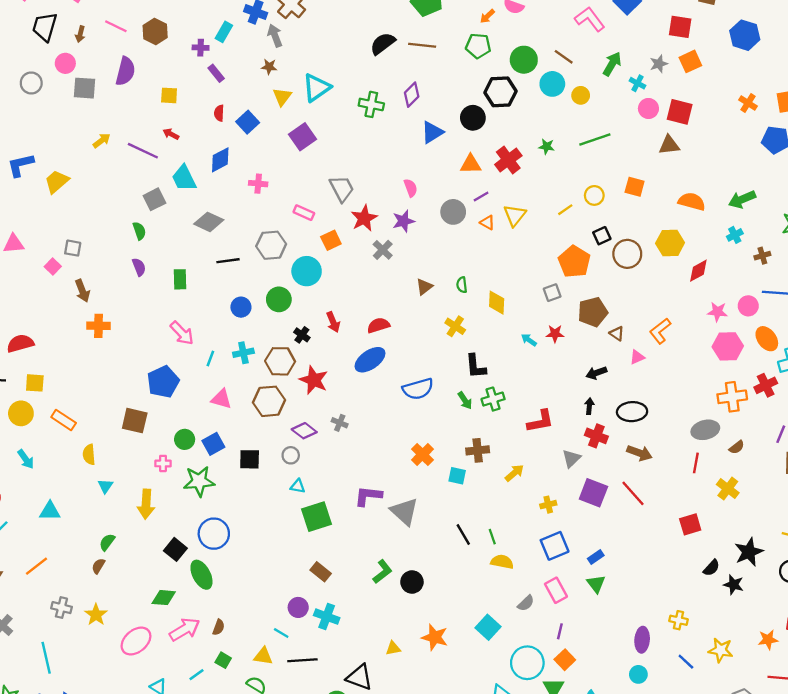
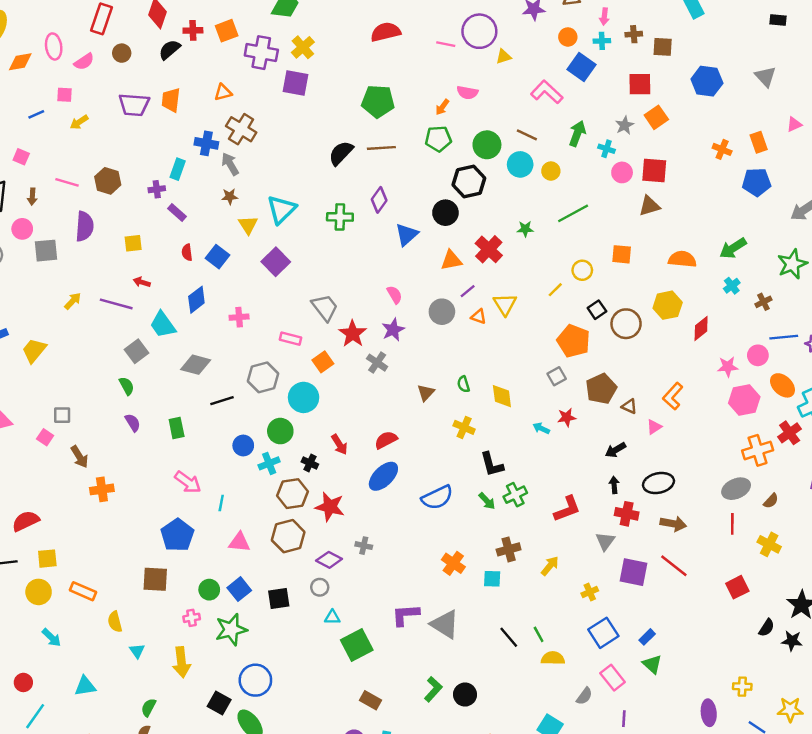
cyan cross: (243, 353) -> (269, 463), moved

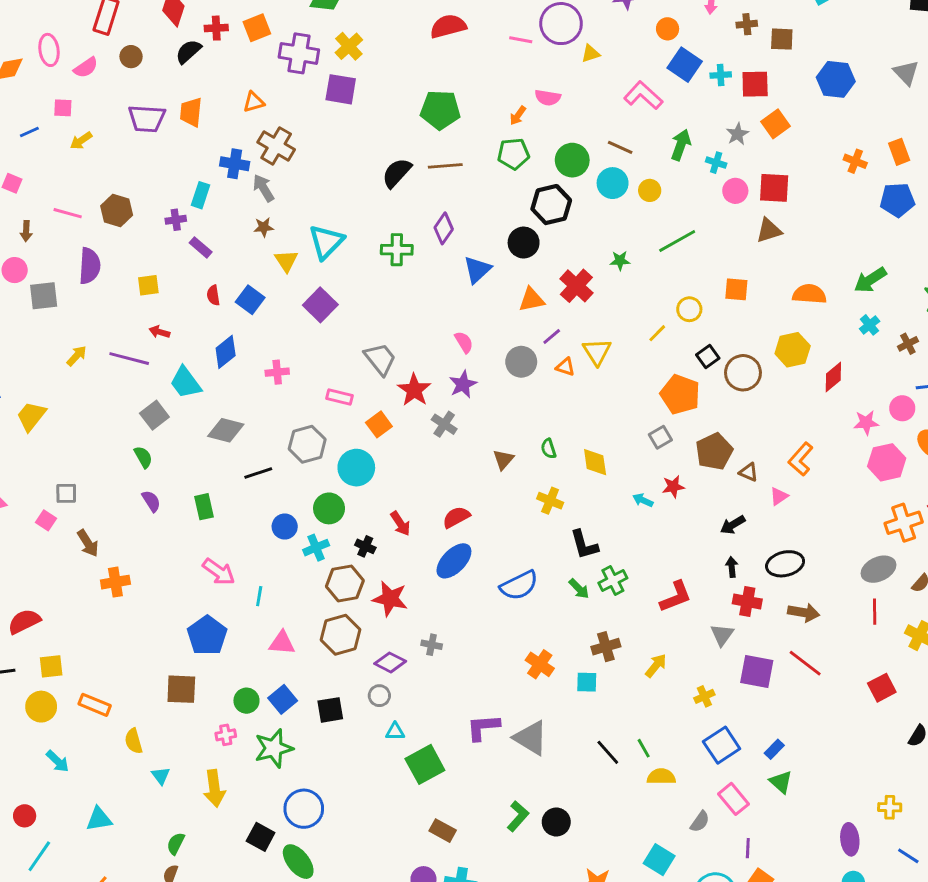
cyan cross: (602, 41) -> (721, 75), moved

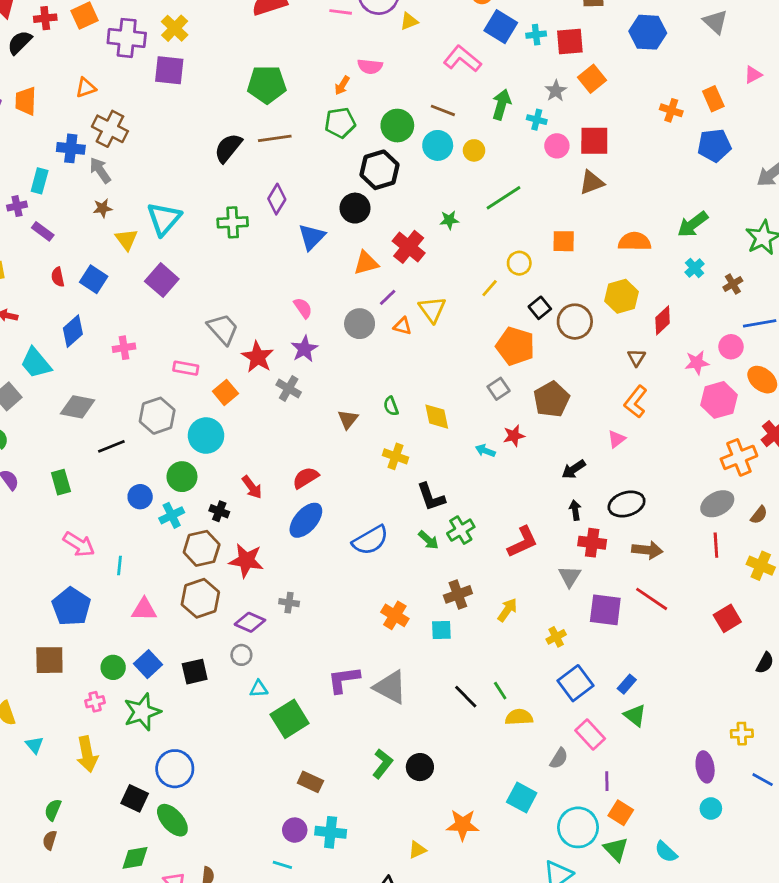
brown triangle: (749, 472) -> (636, 358), moved, turned 42

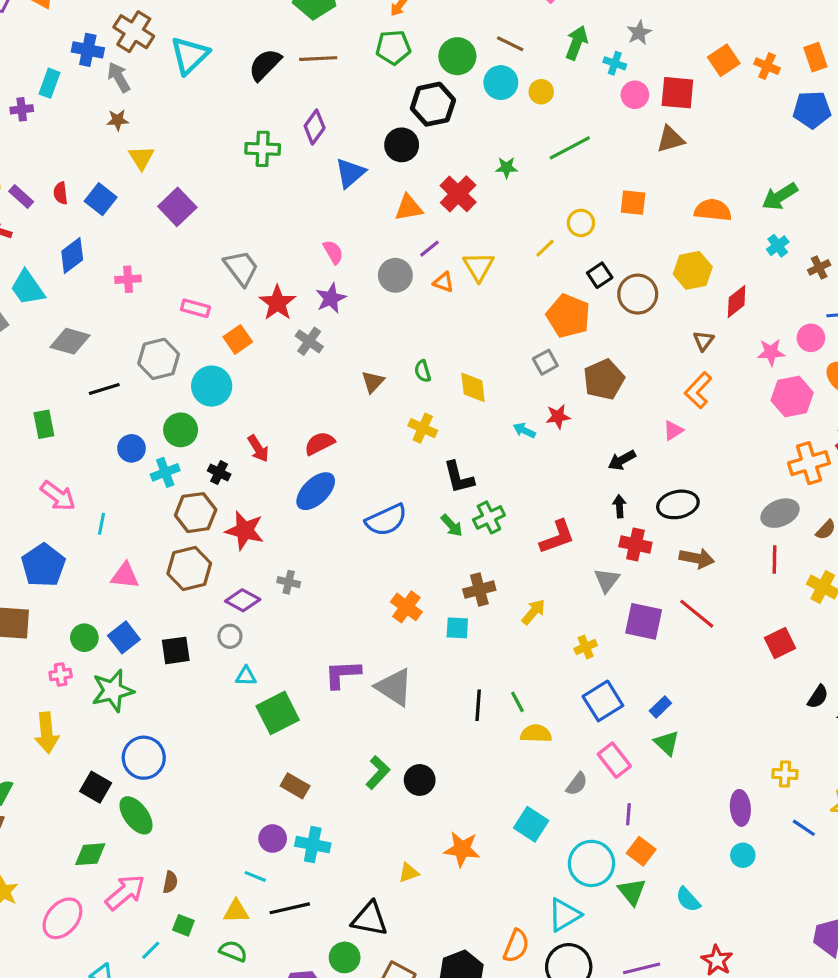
orange square: (592, 79) -> (724, 60), moved
cyan triangle: (164, 219) -> (190, 55), moved
purple rectangle: (43, 231) -> (21, 196), moved
black line: (466, 697) -> (478, 705), turned 44

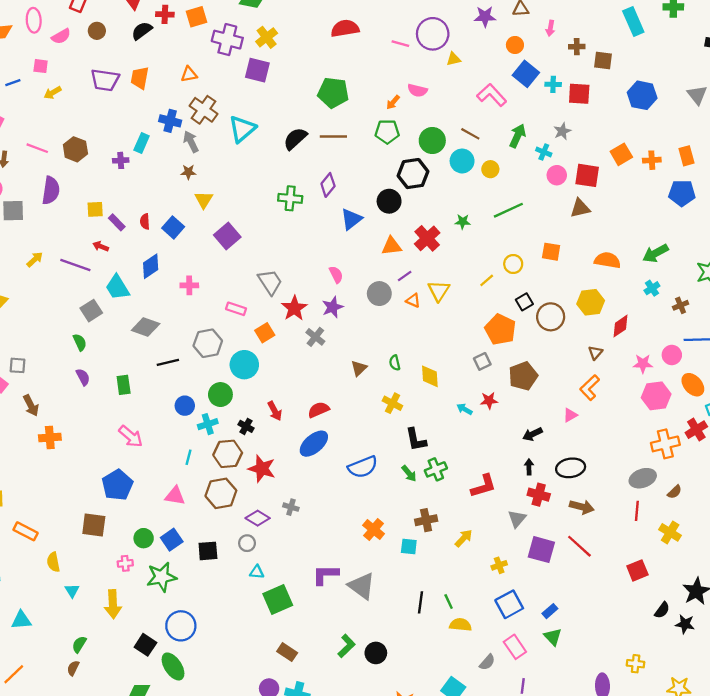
orange cross: (767, 66) -> (652, 160), turned -30
cyan line: (102, 524) -> (188, 457), moved

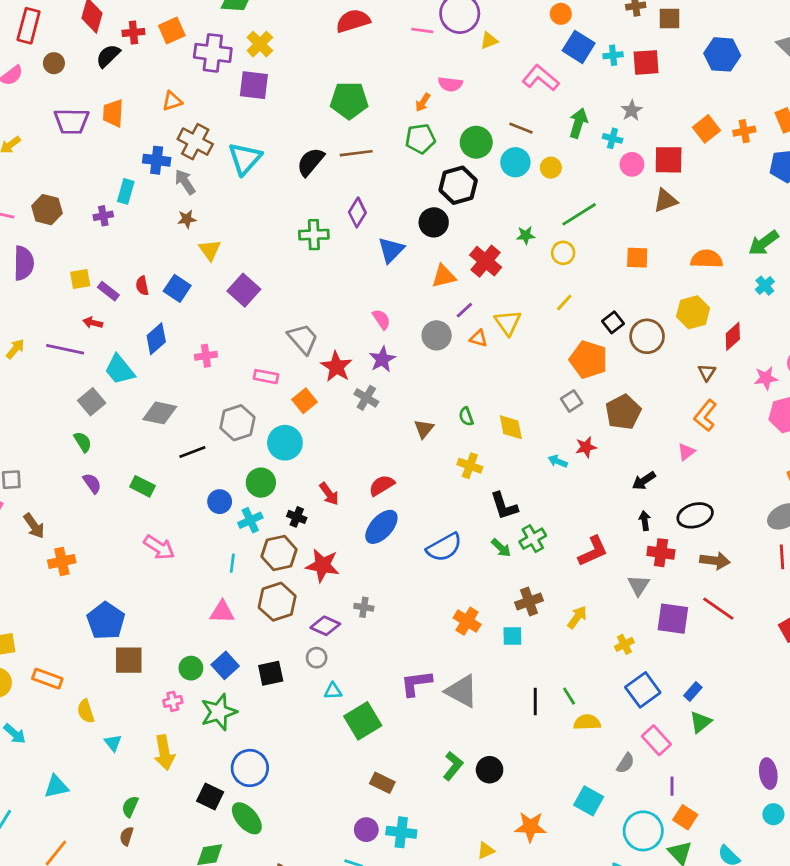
yellow circle: (513, 264) -> (563, 253), moved
green rectangle: (124, 385) -> (142, 486), turned -48
blue pentagon: (117, 485) -> (106, 621), moved
green triangle: (553, 637) -> (701, 722), turned 42

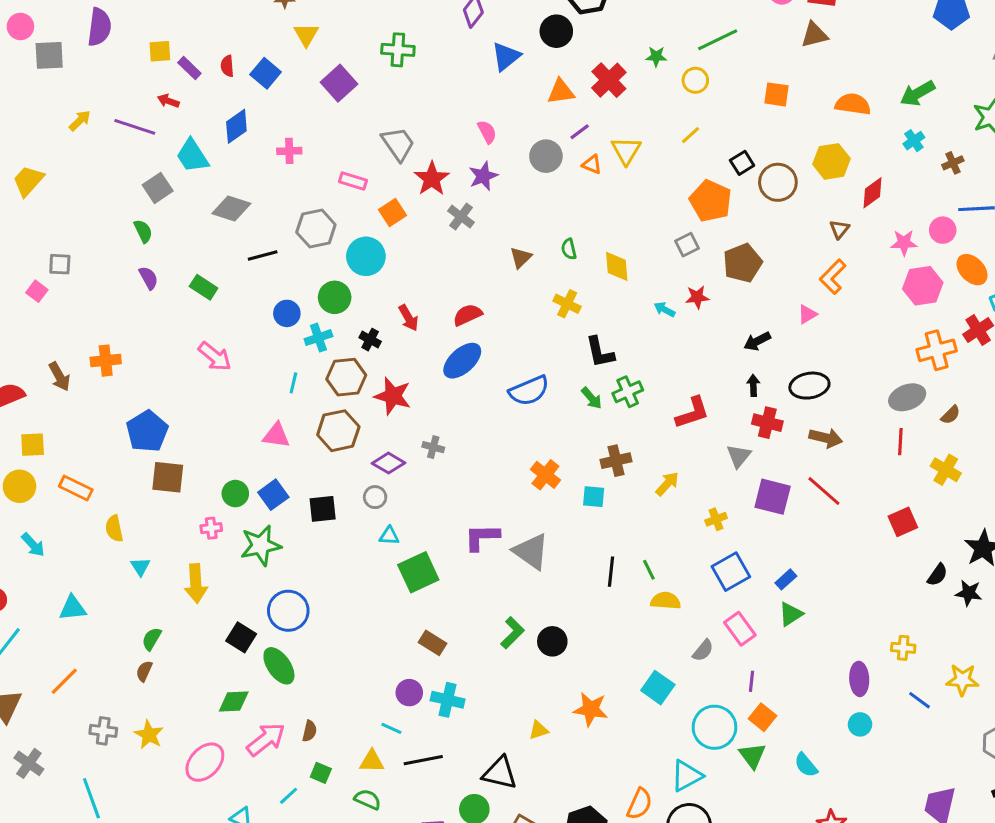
green cross: (314, 235) -> (398, 50), moved
brown arrow: (34, 526) -> (59, 377), moved

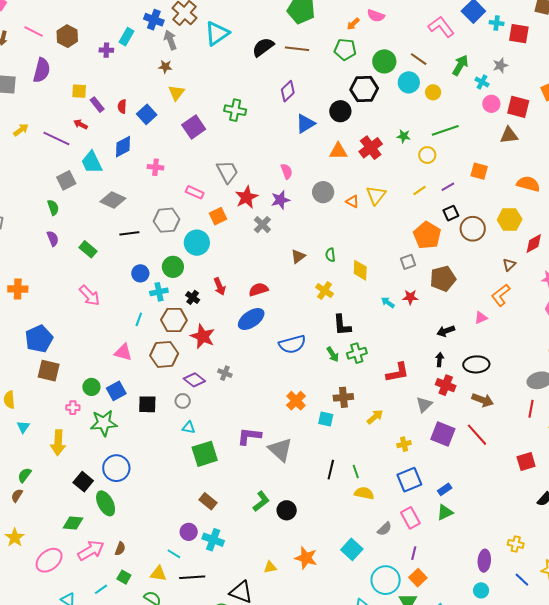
purple line: (580, 132) -> (448, 187), moved

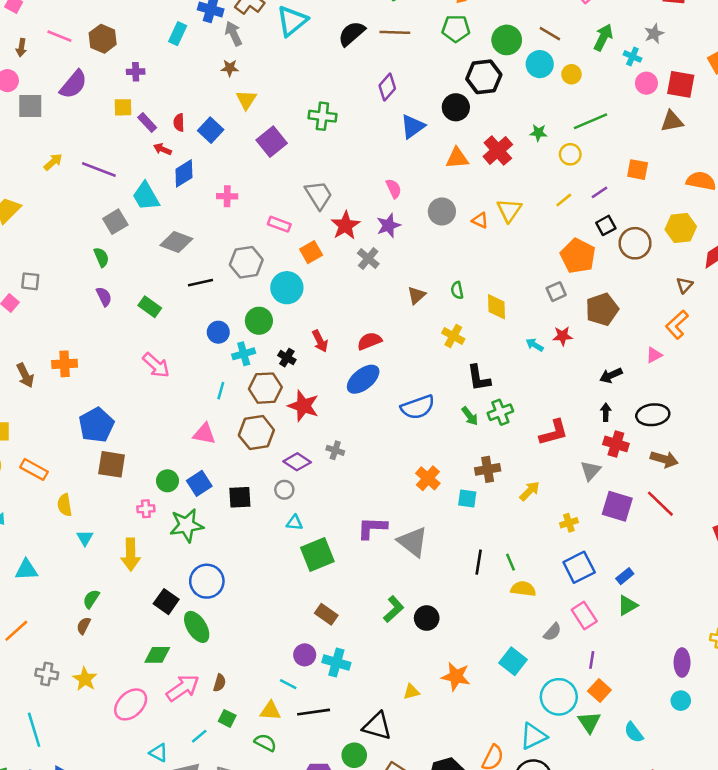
purple cross: (106, 50) -> (136, 72), moved
purple semicircle: (42, 70) -> (73, 84), turned 30
red arrow: (81, 124) -> (162, 149), moved

